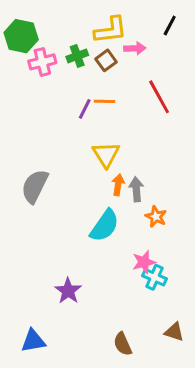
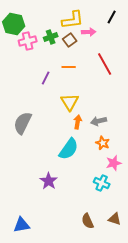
purple line: (85, 109) -> (46, 78), moved
gray arrow: (136, 189) -> (99, 121), moved, turned -98
pink star: (144, 262) -> (114, 163), moved
purple star: (68, 291) -> (49, 181), moved
brown semicircle: (123, 344) -> (88, 221), moved

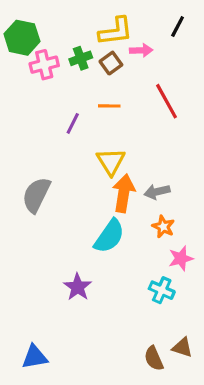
orange arrow: (78, 122) -> (124, 193), size x1.6
brown semicircle: (88, 221) -> (154, 358), moved

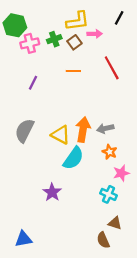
purple line: (73, 123) -> (33, 83), moved
yellow triangle: (111, 162) -> (61, 135), moved, turned -30
brown triangle: (182, 347) -> (115, 223), moved

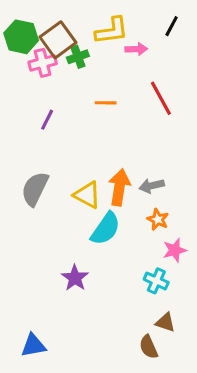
brown square: (74, 42) -> (58, 40), moved, size x1.6

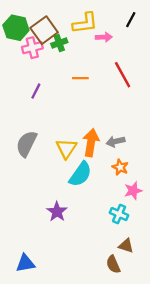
yellow triangle: (87, 195) -> (66, 148), turned 35

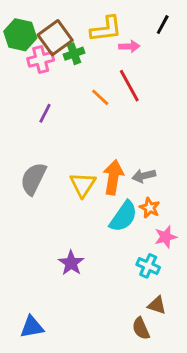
red line: (123, 75) -> (129, 86), moved
orange line: (80, 78) -> (100, 97), turned 42
cyan semicircle: (80, 174) -> (123, 216), moved

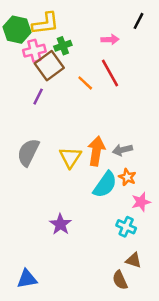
yellow L-shape: (106, 29) -> (46, 23), moved
brown square: (55, 38) -> (49, 66), moved

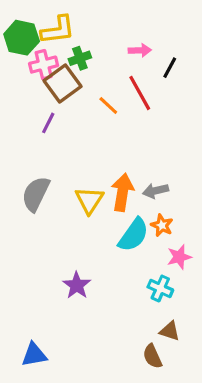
black line: (139, 21) -> (170, 68), moved

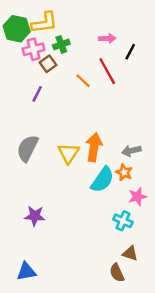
brown square: (63, 83) -> (48, 64), size x0.6
gray arrow: (156, 191) -> (131, 151), moved
purple star: (77, 285) -> (35, 216), moved, turned -30

